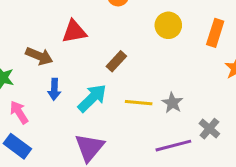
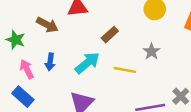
blue arrow: (54, 89) -> (50, 62), moved
gray star: (172, 103) -> (152, 51), moved

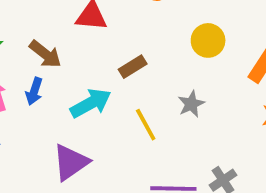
brown arrow: (47, 25) -> (45, 54), moved
yellow line: (125, 70) -> (146, 125), turned 40

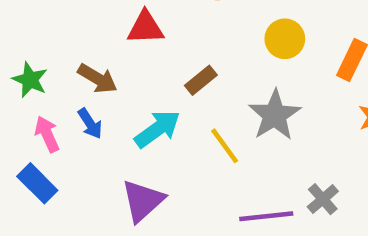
blue arrow: (34, 91) -> (90, 123), turned -44
gray star: (191, 104) -> (275, 115), size x1.6

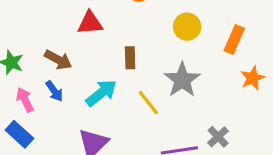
brown rectangle: (201, 80) -> (130, 58), turned -50

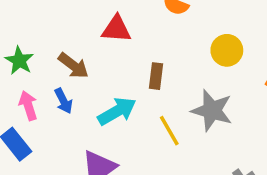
gray star: (182, 80) -> (212, 110), turned -30

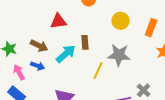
blue arrow: (63, 101) -> (38, 66), turned -32
cyan arrow: (117, 111) -> (66, 54), moved
yellow line: (169, 131) -> (98, 71), turned 66

